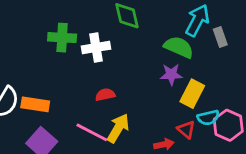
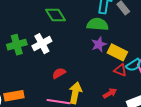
yellow rectangle: (192, 94) -> (117, 52), turned -72
red triangle: (186, 130) -> (120, 70), moved

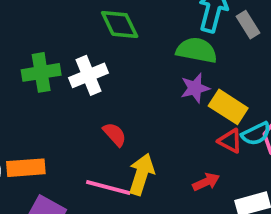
red semicircle: (59, 73) -> (115, 134), turned 72

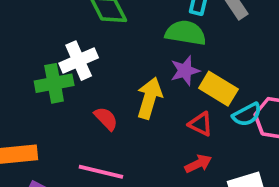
green cross: (41, 72) -> (54, 83), moved
red triangle: (230, 141) -> (201, 124), moved
yellow arrow: (141, 174) -> (150, 98), moved

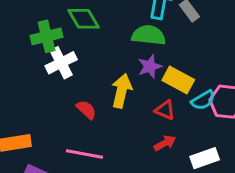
green cross: (54, 83) -> (47, 36), moved

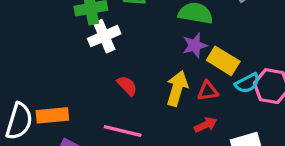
yellow arrow: (122, 91) -> (177, 88), moved
red triangle: (165, 110) -> (208, 91), turned -35

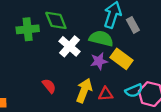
white cross: (104, 36) -> (69, 46), moved, turned -30
yellow rectangle: (223, 61) -> (122, 59), moved

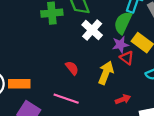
green semicircle: (101, 39) -> (123, 23), turned -80
red triangle: (106, 94) -> (127, 58), moved, turned 40

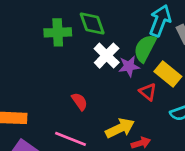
purple star: (120, 45) -> (129, 66), moved
yellow arrow: (106, 73) -> (120, 128), moved, turned 40

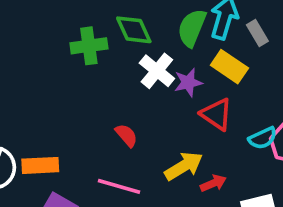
green semicircle: (145, 48) -> (192, 28), moved
yellow rectangle: (168, 74) -> (229, 67), moved
red triangle: (148, 92) -> (216, 114), size x1.4

